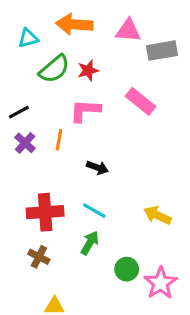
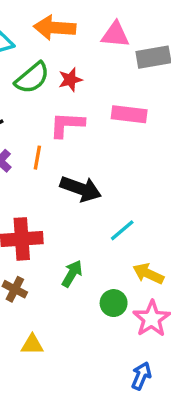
pink rectangle: (141, 101) -> (129, 114), turned -32
black arrow: (97, 168) -> (81, 189), size x1.6
cyan line: (94, 211) -> (122, 230), moved, turned -70
yellow arrow: (157, 215) -> (148, 274), moved

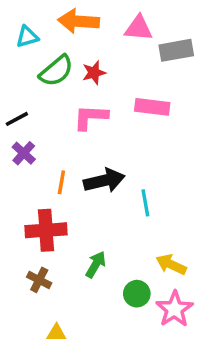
orange line: (37, 158) -> (61, 182), moved
black arrow: (81, 189) -> (104, 181), turned -33
cyan line: (122, 230) -> (145, 203), moved, turned -60

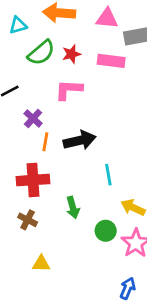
pink rectangle: (152, 107) -> (111, 61), moved
purple cross: (24, 153) -> (33, 118), moved
cyan line: (145, 203) -> (108, 175), moved
green arrow: (96, 265) -> (73, 207), turned 135

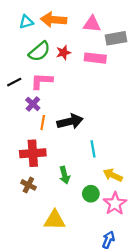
cyan triangle: (18, 25) -> (26, 22), moved
pink L-shape: (69, 90) -> (42, 81), moved
yellow triangle: (41, 264) -> (55, 220), moved, size x1.5

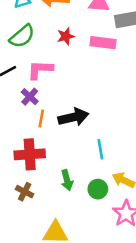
green semicircle: (39, 51) -> (22, 36), moved
green circle: (91, 194) -> (98, 189), moved

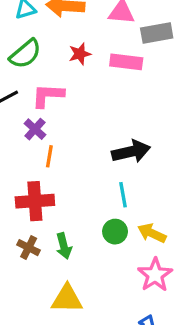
black arrow: (73, 117) -> (131, 152), moved
green arrow: (67, 180) -> (64, 246), moved
green circle: (98, 189) -> (115, 232), moved

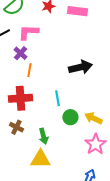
cyan line: (123, 195) -> (57, 98), moved
green arrow: (64, 246) -> (43, 136), moved

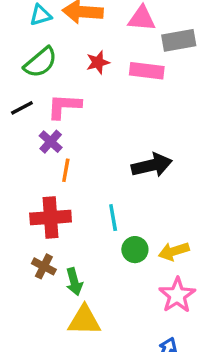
yellow arrow: (93, 118) -> (174, 251), turned -42
green arrow: (43, 136) -> (74, 282), moved

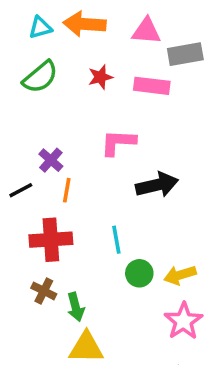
pink L-shape: (64, 106) -> (118, 142), moved
black line: (22, 108) -> (21, 190), moved

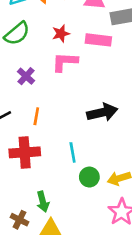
pink L-shape: (118, 142) -> (65, 62), moved
purple cross: (51, 160) -> (26, 76), moved
brown cross: (44, 291) -> (20, 220), moved

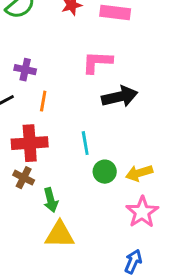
pink L-shape: (65, 62) -> (97, 62), moved
purple cross: (26, 76) -> (25, 70), moved, turned -30
brown cross: (20, 220) -> (24, 178), moved

